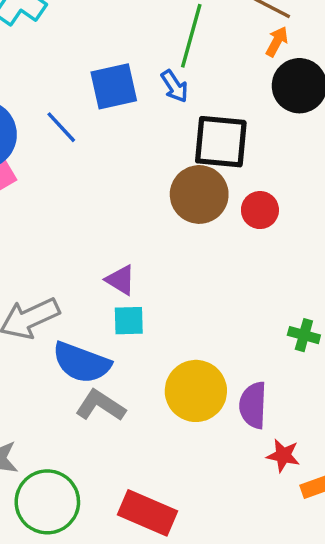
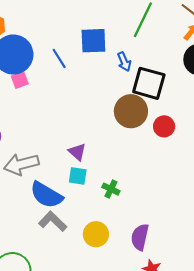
blue arrow: (175, 86) -> (124, 62), moved
green cross: (304, 335) -> (111, 189), moved
yellow circle: (196, 391) -> (96, 234), moved, size x0.7

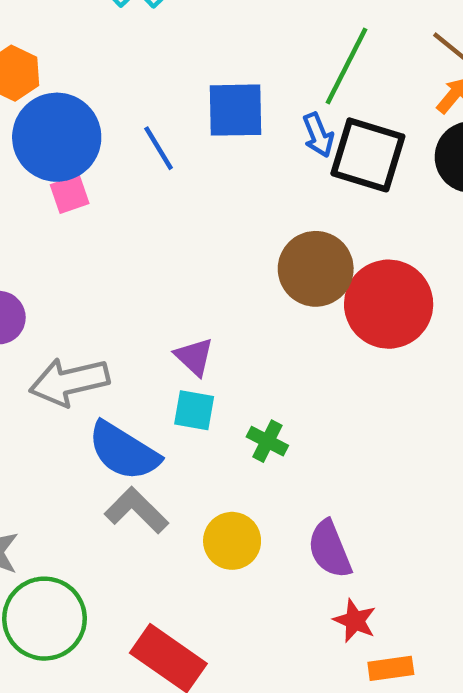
blue arrow: (124, 62) -> (318, 135), moved
black square: (149, 83) -> (368, 155), moved
red circle: (164, 126) -> (389, 304), size x1.8
purple semicircle: (140, 237) -> (330, 549), turned -36

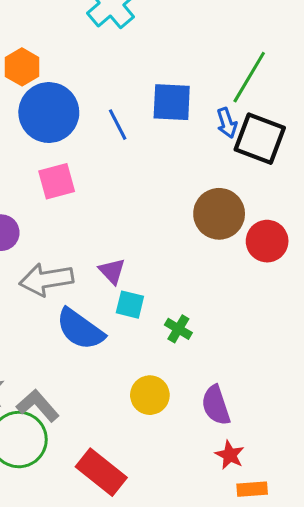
pink square: (70, 194) -> (57, 181), moved, size x1.4
red circle: (389, 304) -> (267, 241), size x0.7
purple triangle: (194, 357) -> (112, 271), moved
gray L-shape: (136, 510) -> (38, 406), moved

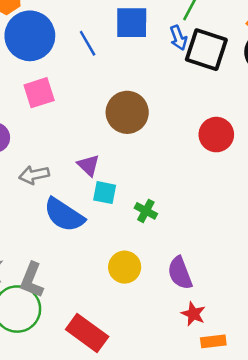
brown circle: (219, 214) -> (127, 112), moved
gray arrow: (46, 279) -> (34, 175), size x0.7
gray L-shape: (38, 406) -> (32, 280), turned -114

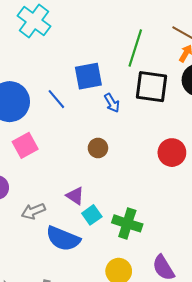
blue arrow: (178, 38) -> (112, 103), moved
brown circle: (127, 112) -> (98, 148), size x0.6
cyan square: (105, 193) -> (92, 215), turned -36
green cross: (146, 211) -> (127, 223), size x1.6

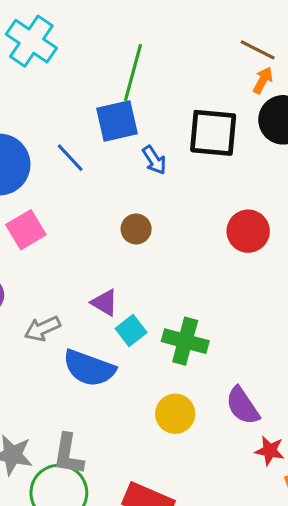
green line: (135, 48) -> (133, 73), moved

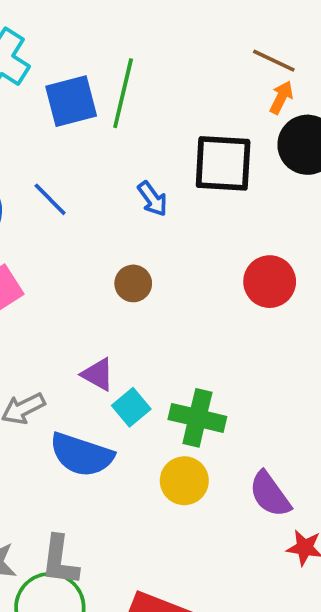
blue square: (117, 121) -> (71, 101), moved
yellow circle: (175, 414) -> (184, 481), moved

